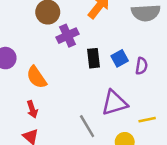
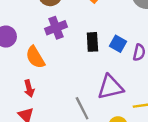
purple cross: (67, 36) -> (56, 28), moved
blue square: (120, 58) -> (118, 44), turned -35

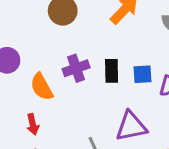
purple cross: (56, 28) -> (76, 68), moved
blue square: (118, 44) -> (142, 74), turned -35

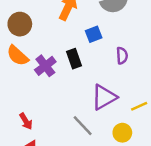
blue square: (142, 74) -> (94, 34), moved
orange semicircle: (42, 87) -> (18, 56), moved

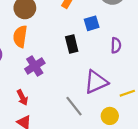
orange semicircle: (18, 56) -> (20, 37), turned 50
purple cross: (45, 66) -> (35, 66), moved

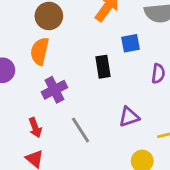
purple triangle: (96, 82) -> (129, 117), size x0.7
gray line: (74, 106) -> (81, 130), moved

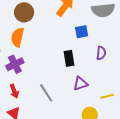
black rectangle: (103, 67) -> (69, 58), moved
purple cross: (54, 90) -> (15, 64), moved

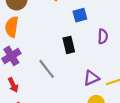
purple triangle: (80, 84) -> (91, 78), moved
gray line: (46, 93) -> (47, 69), moved

